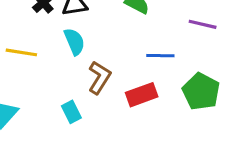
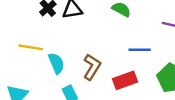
cyan semicircle: (74, 42) -> (56, 63), moved

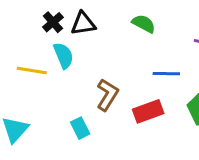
cyan semicircle: (56, 63) -> (63, 55), moved

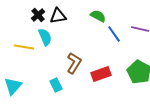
blue line: (166, 74) -> (114, 34), moved, turned 54

